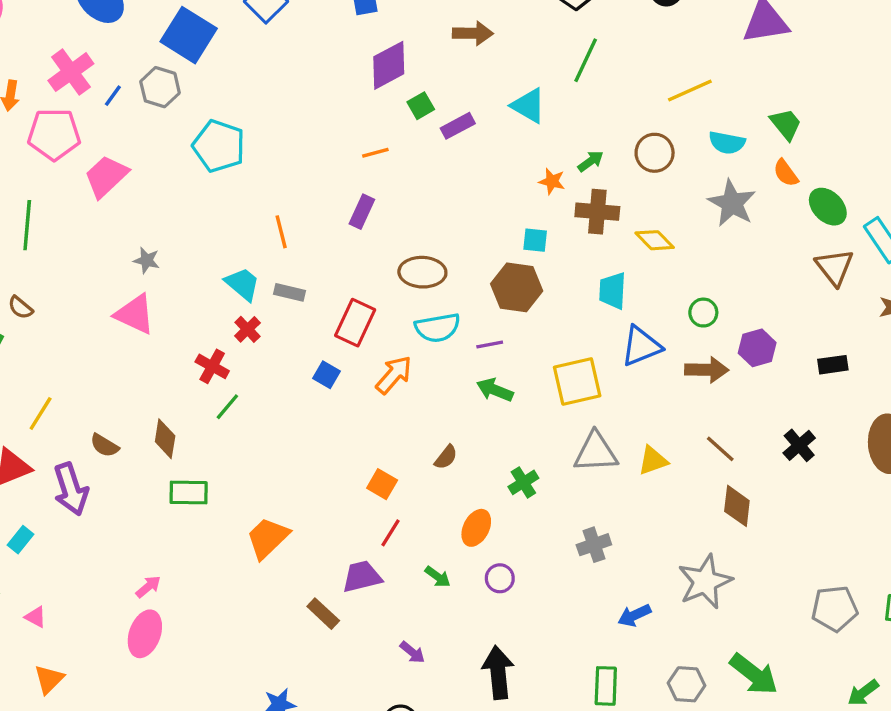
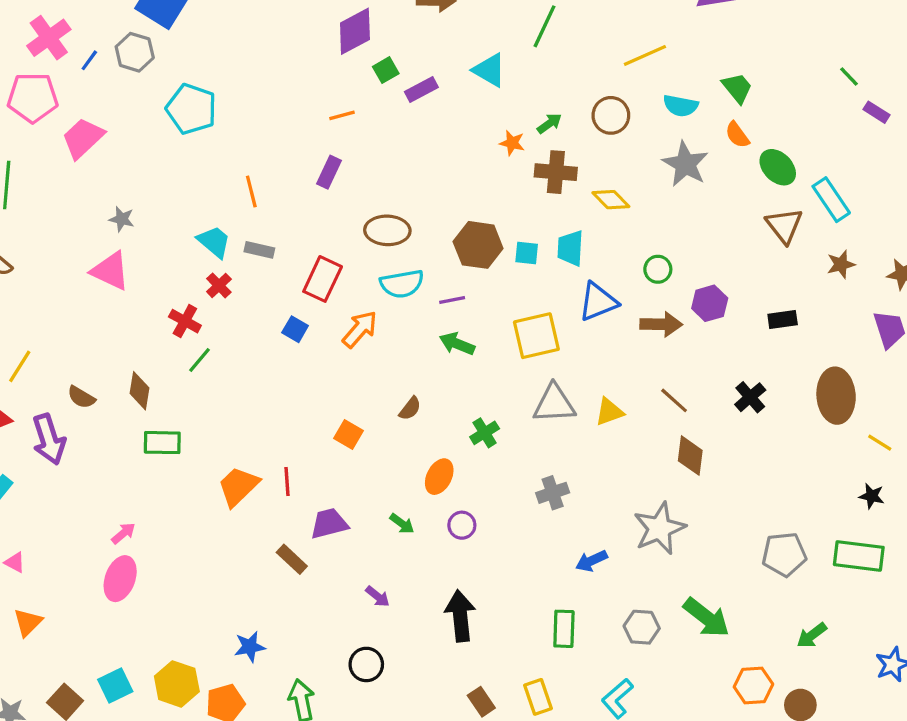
cyan square: (535, 240) -> (527, 253), moved
red line: (390, 533) -> (287, 481), moved, turned -36

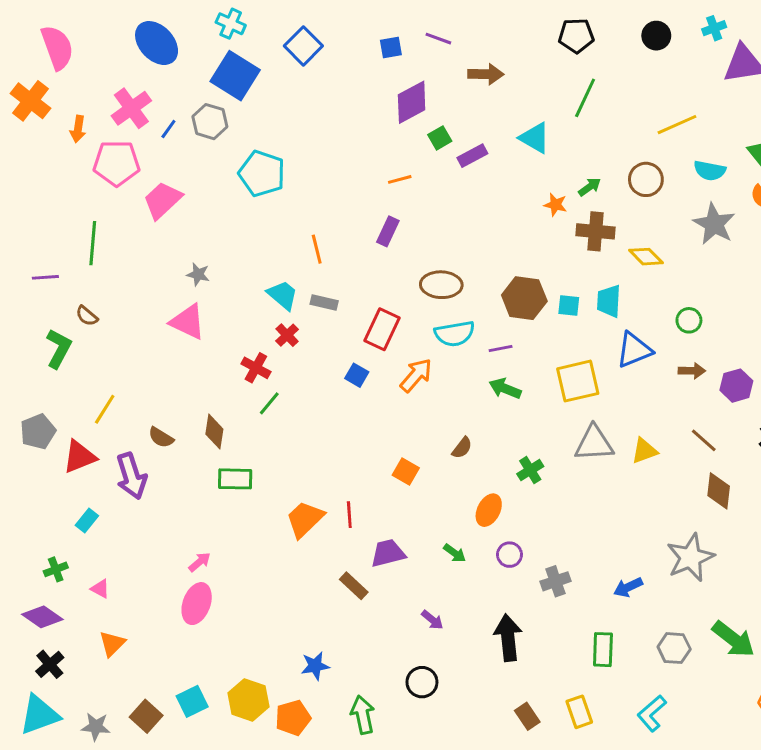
purple hexagon: (710, 303) -> (736, 386), moved
brown arrow: (661, 324) -> (692, 371), size x0.7
gray cross: (553, 493) -> (555, 581), moved

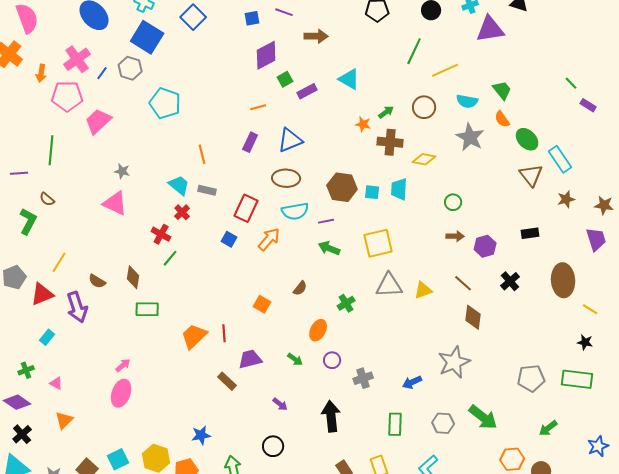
green line: (585, 98) -> (414, 51), moved
yellow diamond: (646, 257) -> (424, 159), turned -35
blue triangle: (634, 350) -> (290, 140), moved

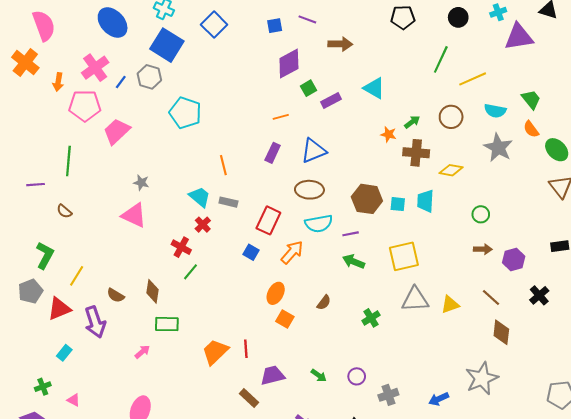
green L-shape: (28, 221) -> (45, 255), moved
orange ellipse: (318, 330) -> (276, 293), moved
pink arrow: (123, 365) -> (142, 352), moved

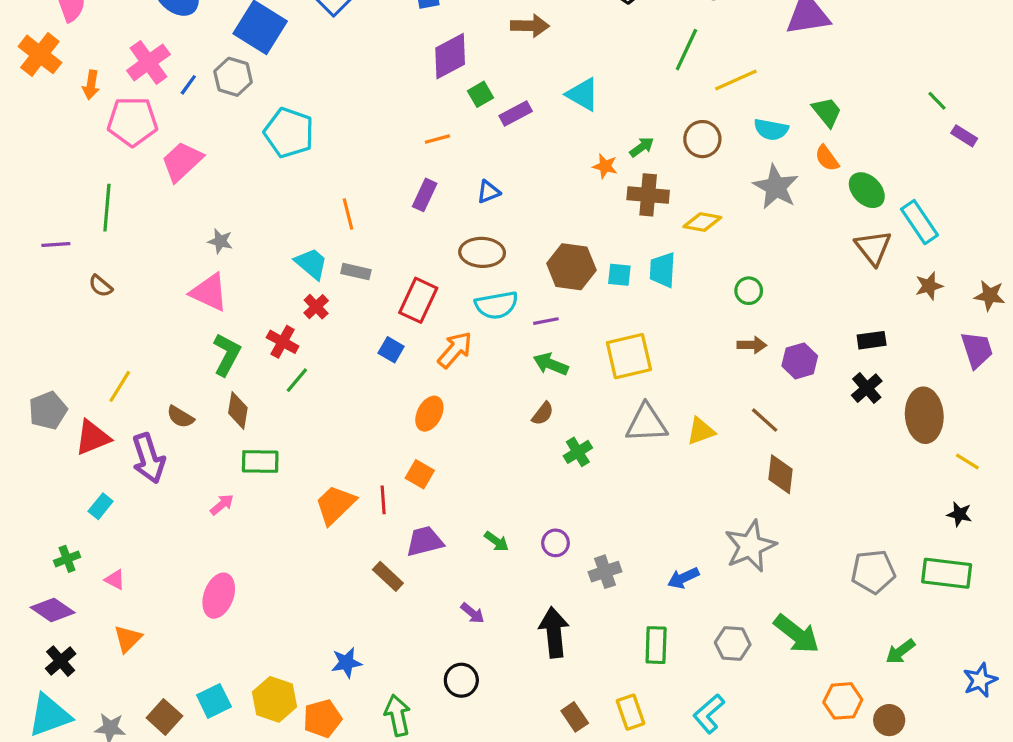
blue triangle: (314, 151) -> (488, 192), size x0.6
green L-shape: (45, 255) -> (227, 355), moved
black cross: (539, 295) -> (867, 388), moved
brown semicircle: (324, 303) -> (543, 414), moved
orange square: (285, 319) -> (420, 474), moved

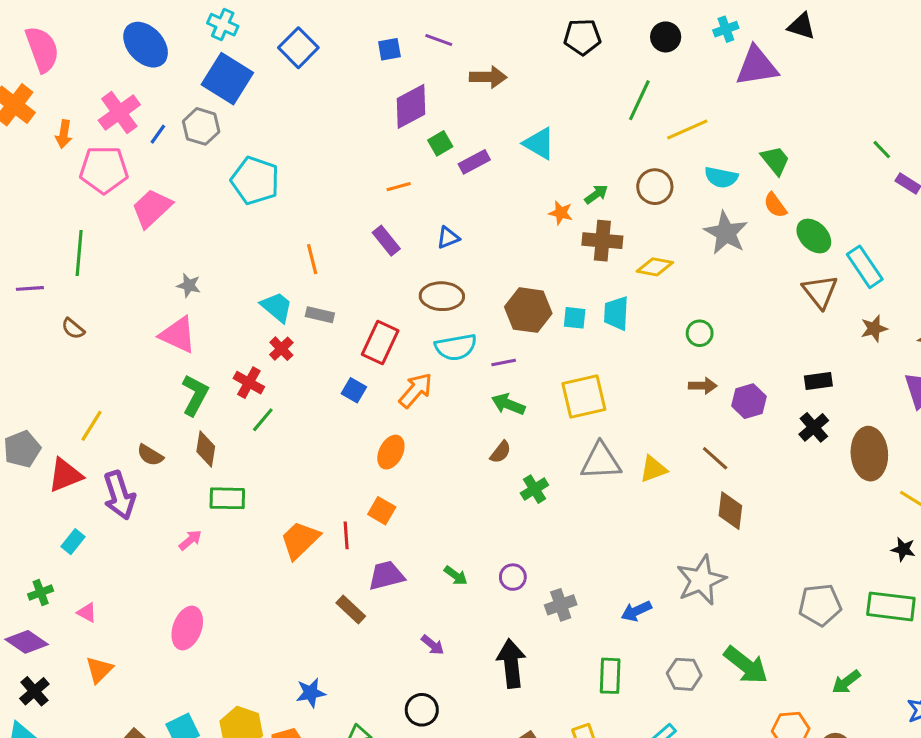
purple rectangle: (425, 195) -> (386, 241), turned -64

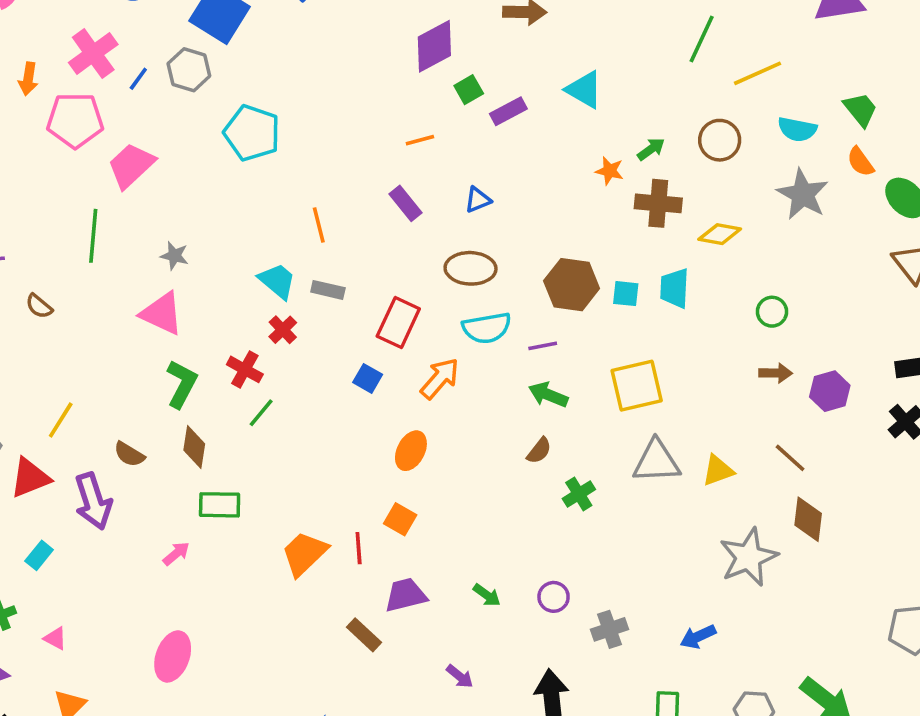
green line: (79, 253) -> (93, 236), moved
gray star: (701, 580) -> (749, 557), moved

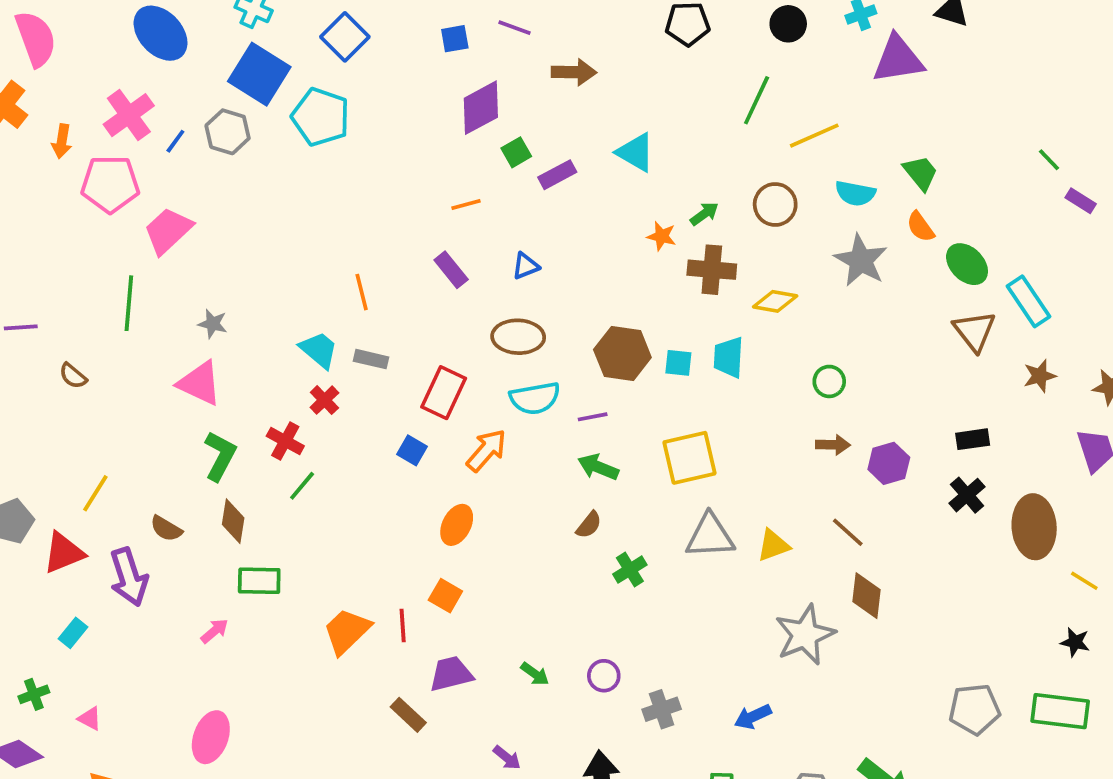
cyan pentagon: (252, 133) -> (321, 117), moved

